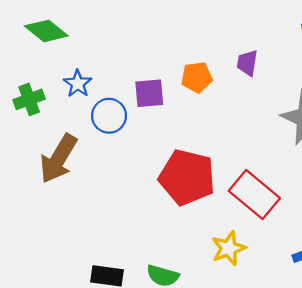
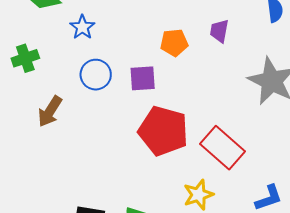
blue star: (78, 84) -> (82, 27), moved
purple square: (149, 93) -> (143, 78), moved
brown arrow: (58, 159) -> (50, 111), size x0.7

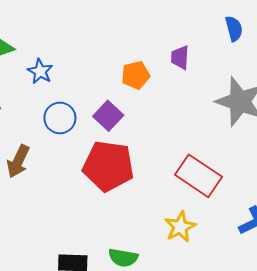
purple square: (143, 78) -> (108, 116), turned -36
red pentagon: (163, 131) -> (108, 166), moved

